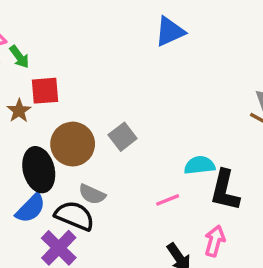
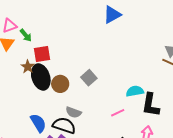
brown circle: (73, 144) -> (60, 84), size x0.7
black ellipse: (39, 170) -> (41, 77), moved
blue semicircle: (31, 208) -> (38, 123), turned -72

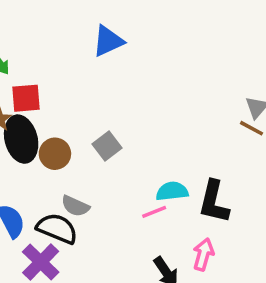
blue triangle: (112, 15) -> (108, 41), moved
cyan semicircle: (135, 91) -> (172, 191), moved

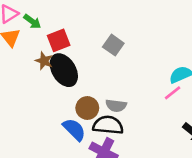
gray square: (107, 146) -> (113, 45), moved
brown circle: (55, 154) -> (87, 108), moved

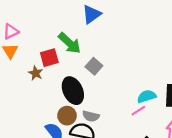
green arrow: (32, 21) -> (70, 43), moved, size x1.6
black ellipse: (64, 70) -> (73, 91), moved

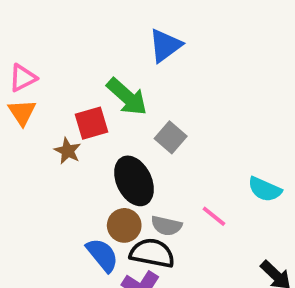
cyan semicircle: (147, 96) -> (265, 189), turned -138
pink line: (138, 111) -> (214, 216), moved, turned 72

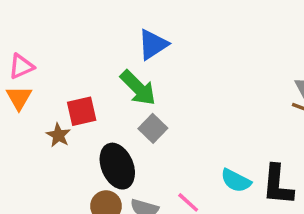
green arrow: (127, 97) -> (138, 88), moved

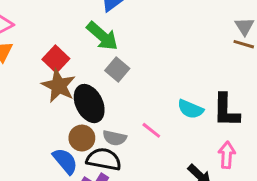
red square: (82, 111) -> (56, 59), turned -30
brown star: (58, 135) -> (59, 86), moved, size x1.6

